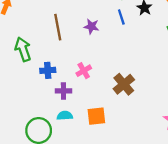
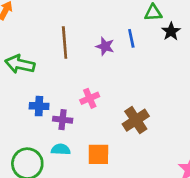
blue line: (121, 17) -> (131, 38), moved
green arrow: (23, 49) -> (20, 64), turned -65
blue cross: (48, 70) -> (39, 106), moved

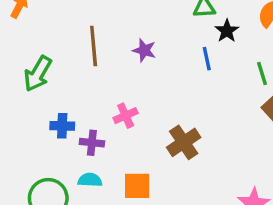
blue line: (131, 38) -> (207, 59), moved
green arrow: (20, 64) -> (38, 74), turned -72

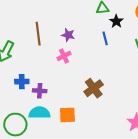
pink cross: (126, 116) -> (64, 56), moved
cyan semicircle: (90, 180) -> (39, 113), size x1.5

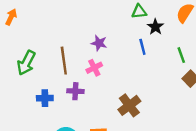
brown line: (38, 34) -> (64, 61), moved
purple cross: (40, 91) -> (75, 91), moved

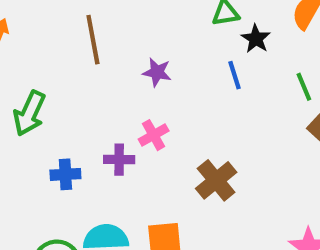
brown line: (64, 61) -> (93, 40), moved
pink cross: (94, 68) -> (154, 135), moved

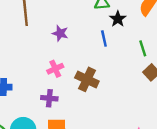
purple cross: (119, 160) -> (49, 98), moved
brown cross: (216, 180) -> (87, 79), moved, turned -30

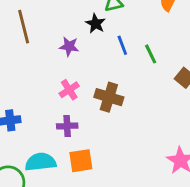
black star: (118, 19) -> (96, 24), moved
green line: (143, 48) -> (151, 54), moved

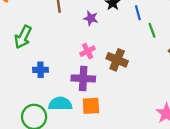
blue line: (122, 45) -> (138, 13), moved
purple cross: (67, 126) -> (83, 78), size x1.5

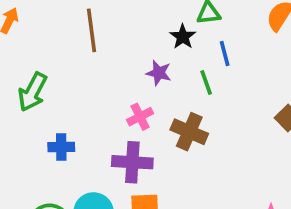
purple star: (91, 18) -> (159, 73), moved
green line: (152, 30) -> (206, 83), moved

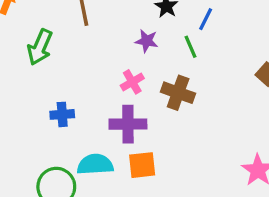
blue line: (225, 53) -> (206, 19), turned 45
green arrow: (33, 92) -> (40, 47), moved

